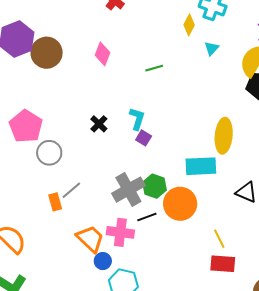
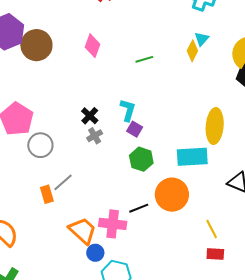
yellow diamond: (189, 25) -> (192, 51), moved
green hexagon: (155, 186) -> (141, 159), moved
gray cross: (128, 190) -> (95, 136), moved, size x0.5
red rectangle: (223, 264) -> (215, 254), size x0.7

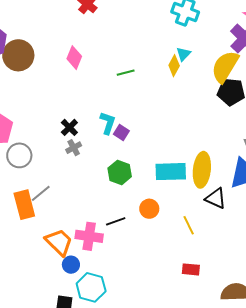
yellow ellipse: (215, 126) -> (202, 170), moved
purple square: (135, 129) -> (121, 133), moved
orange rectangle: (47, 194) -> (24, 205), size x1.6
orange circle: (172, 195) -> (149, 209), size x0.6
yellow line: (212, 229) -> (189, 225), moved

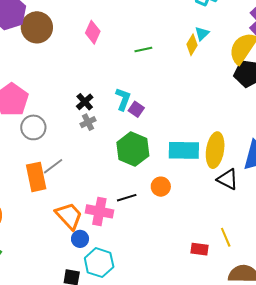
green hexagon: (120, 172) -> (133, 149), size x1.4
yellow line: (189, 225) -> (226, 237), moved

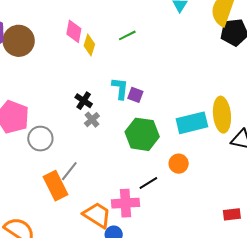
yellow diamond: (192, 45) -> (89, 45), moved

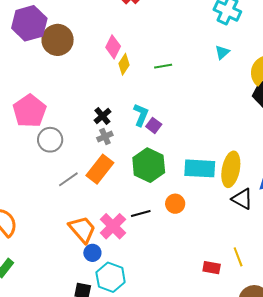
orange rectangle: (56, 186) -> (100, 169), moved, turned 48
pink cross: (125, 203) -> (113, 226), turned 32

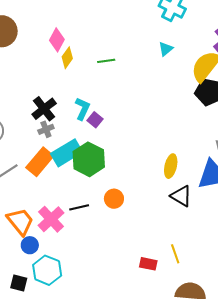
black cross: (102, 116) -> (44, 109), size x1.4
cyan rectangle: (200, 168) -> (67, 153), moved, turned -36
yellow ellipse: (231, 169) -> (171, 166), size x0.7

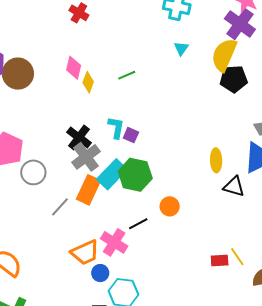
gray cross: (46, 129) -> (86, 157), size x1.8
orange trapezoid: (20, 221) -> (85, 252), turned 120
yellow line: (175, 254) -> (237, 257), moved

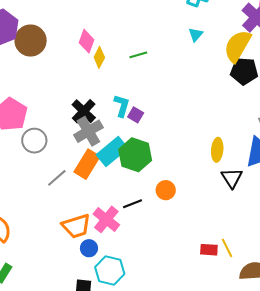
black triangle: (234, 187) -> (232, 178), turned 35

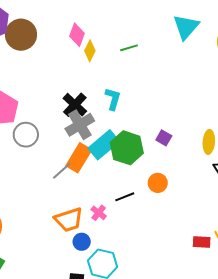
cyan triangle: (196, 35) -> (186, 27), size x1.8
purple square: (136, 115) -> (164, 138), moved
gray line: (57, 178) -> (62, 171), moved
pink cross: (106, 219) -> (99, 213), size x0.6

